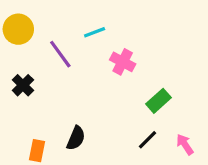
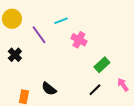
black semicircle: (76, 138) -> (49, 89), turned 105
pink arrow: (185, 144) -> (123, 85), moved

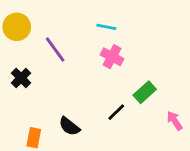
cyan line: (61, 21) -> (106, 27), moved, turned 32
black line: (95, 90) -> (116, 112), moved

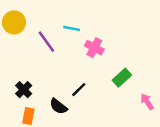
cyan line: (106, 27) -> (72, 28), moved
black cross: (21, 78) -> (24, 90), moved
black line: (116, 112) -> (79, 90), moved

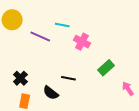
purple line: (46, 42) -> (40, 36), turned -30
black line: (79, 90) -> (68, 78), turned 56

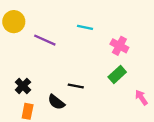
cyan line: (62, 25) -> (85, 27), moved
pink cross: (82, 42) -> (119, 46), moved

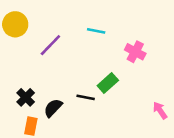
purple line: (45, 40) -> (50, 45), turned -70
green rectangle: (117, 74) -> (108, 83), moved
black semicircle: (56, 102) -> (53, 108), moved, turned 96

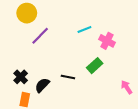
yellow circle: (15, 24) -> (27, 13), moved
cyan line: (96, 31) -> (84, 30), moved, turned -32
green rectangle: (108, 83) -> (95, 66), moved

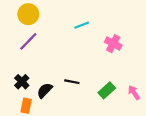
cyan line: (84, 30) -> (82, 25), moved
purple line: (40, 36) -> (28, 41), moved
green rectangle: (95, 66) -> (107, 90), moved

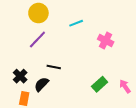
yellow circle: (28, 14) -> (38, 13), moved
purple line: (28, 41) -> (37, 39), moved
black line: (72, 82) -> (54, 67), moved

